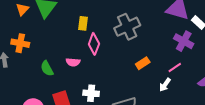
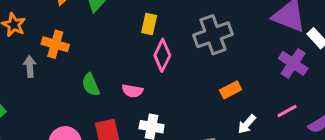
pink semicircle: (73, 62) -> (132, 91), moved
pink line: (175, 68) -> (287, 111), moved
white arrow: (165, 85) -> (247, 124), moved

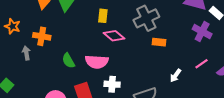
pink diamond: (162, 55) -> (114, 36), turned -70
orange rectangle: (231, 90) -> (159, 42), moved, turned 40
pink semicircle: (132, 91) -> (97, 62), size x1.6

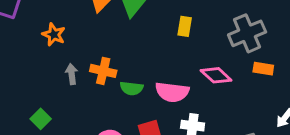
orange cross: (42, 36) -> (103, 71), moved
pink diamond: (114, 36) -> (216, 75), moved
green semicircle: (68, 61) -> (132, 88), turned -56

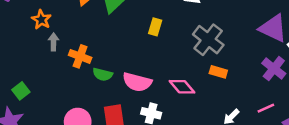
gray cross: (247, 33) -> (208, 40), turned -36
gray arrow: (72, 74) -> (54, 42), moved
pink diamond: (216, 75) -> (182, 87), moved

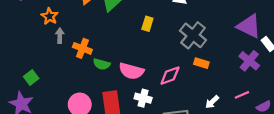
pink diamond: (182, 87) -> (170, 76), turned -70

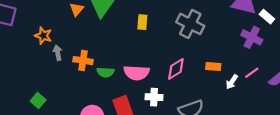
orange rectangle: (201, 63) -> (213, 66), moved
white arrow: (212, 102) -> (232, 82), moved

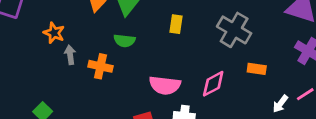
orange rectangle: (213, 66) -> (257, 69), moved
green semicircle: (105, 72) -> (124, 41), moved

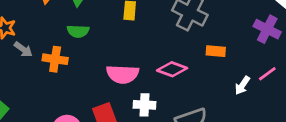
gray arrow: (70, 55) -> (23, 49), turned 138
pink diamond: (213, 84) -> (172, 69), turned 52

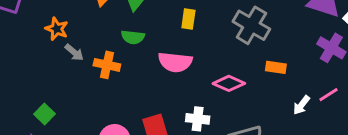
pink semicircle: (123, 74) -> (175, 62), moved

